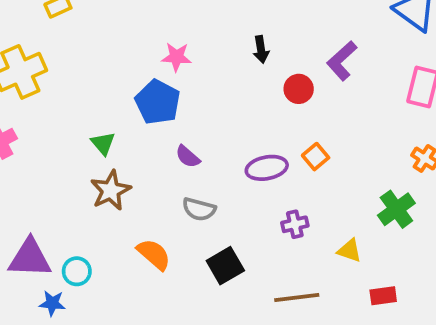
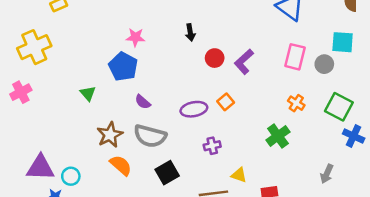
purple L-shape: (342, 61) -> (244, 62), moved
brown star: (111, 190) -> (110, 135), moved
gray semicircle: (199, 209) -> (150, 136), size x1.5
yellow triangle: (349, 251) -> (239, 175), moved

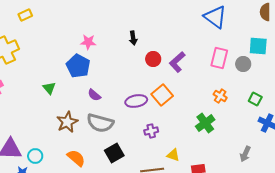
orange square: (226, 102) -> (162, 95), size x1.5
green square: (339, 107) -> (255, 99), size x0.6
orange semicircle: (121, 165) -> (76, 158), moved

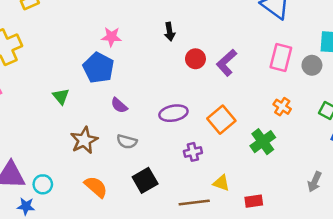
orange square: (162, 95) -> (221, 120), moved
gray semicircle: (100, 123) -> (127, 142), size x0.6

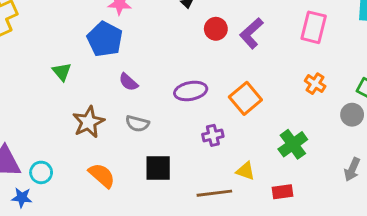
gray circle: (312, 65) -> (352, 115), moved
green cross: (263, 142) -> (293, 144), moved
black square: (145, 180) -> (158, 168), turned 30

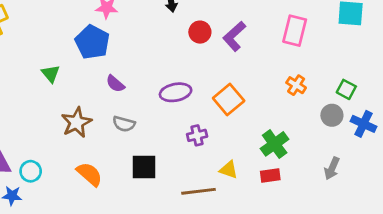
red rectangle: (282, 192) -> (270, 176), moved

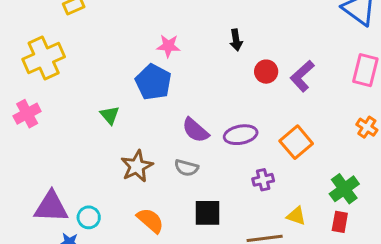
purple semicircle: (115, 84) -> (195, 130), moved, size x1.4
red rectangle: (270, 176) -> (340, 222), turned -72

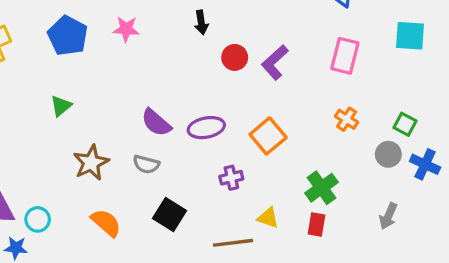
blue pentagon: (153, 82) -> (68, 36), moved
green triangle: (110, 115) -> (61, 106), turned 30
black square: (207, 213) -> (170, 214), turned 32

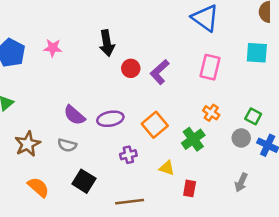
black arrow: (201, 22) -> (107, 43), size x1.5
green cross: (322, 188) -> (193, 139), moved
yellow triangle: (268, 218) -> (167, 168), moved

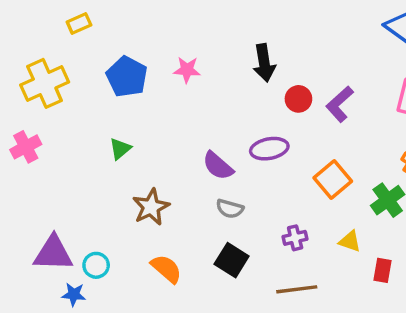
purple ellipse: (110, 119) -> (269, 149), moved
gray semicircle: (67, 145) -> (230, 209), moved
purple cross: (128, 155) -> (295, 238), moved

